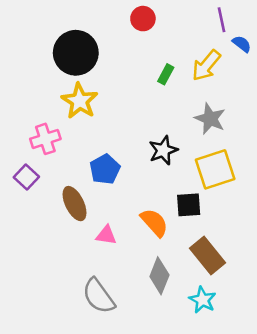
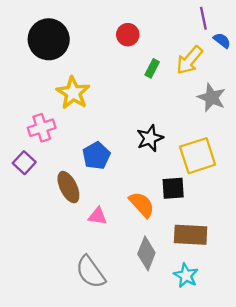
red circle: (143, 19) -> (128, 35), moved
black circle: (76, 53) -> (49, 39), moved
gray star: (210, 119) -> (212, 97), moved
brown rectangle: (208, 255) -> (191, 235), turned -48

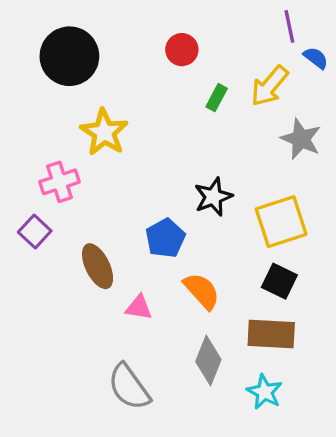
blue pentagon: (96, 156) -> (165, 238), moved
black square: (173, 188) -> (279, 281), moved, turned 30

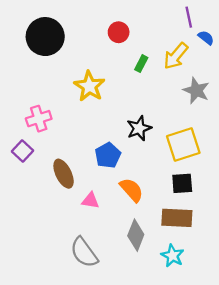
yellow star: (104, 132) -> (89, 86), moved
black square: (279, 281) -> (182, 183), turned -30

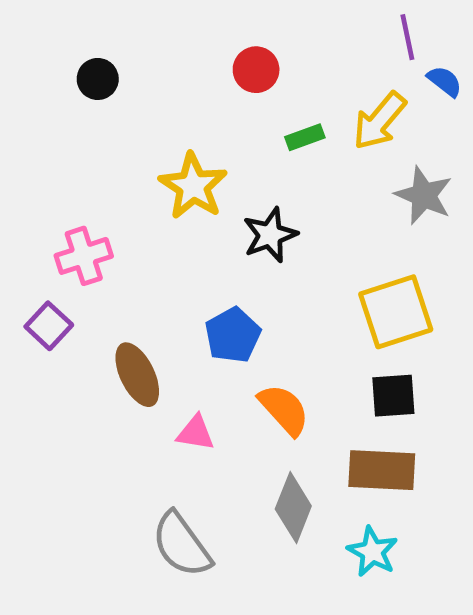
black circle: (45, 37) -> (98, 79), size x0.5
green rectangle: (141, 64) -> (305, 137), turned 42
black star: (139, 128) -> (270, 235), moved

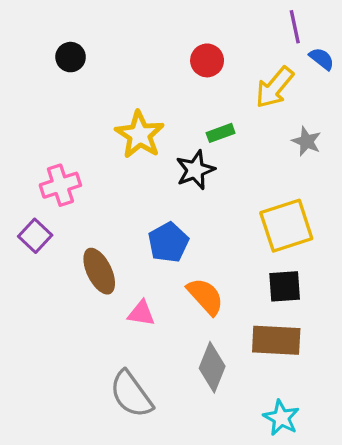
red circle: (256, 70) -> (207, 60), moved
green rectangle: (305, 137) -> (221, 133), moved
gray star: (424, 195) -> (306, 141), size x0.7
cyan star: (372, 552) -> (281, 418), moved

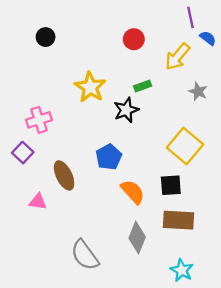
yellow square: (286, 226) -> (185, 146), turned -32
black square: (285, 286) -> (171, 185), moved
pink triangle: (141, 313) -> (38, 202), moved

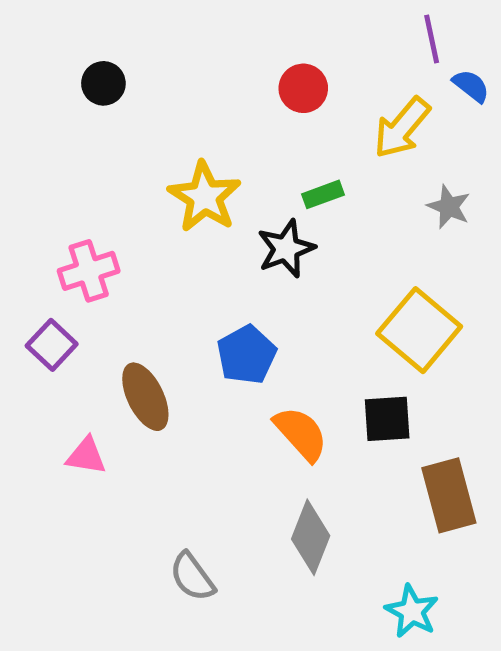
brown rectangle: (178, 220) -> (449, 495), moved, turned 72
gray semicircle: (85, 255) -> (192, 577), size x0.7

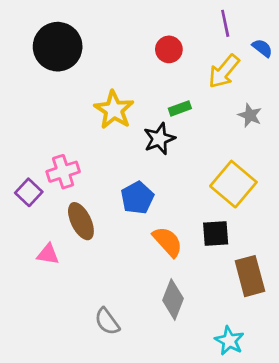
purple line: (432, 39) -> (225, 23), moved
black circle: (103, 83) -> (58, 47), size x2.0
pink cross: (89, 271) -> (63, 172), moved

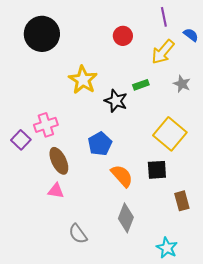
green rectangle: (180, 108) -> (141, 85), moved
black star: (159, 139) -> (116, 101), turned -30
pink triangle: (48, 254) -> (56, 191), moved
brown rectangle: (250, 276) -> (182, 201), size x0.7

